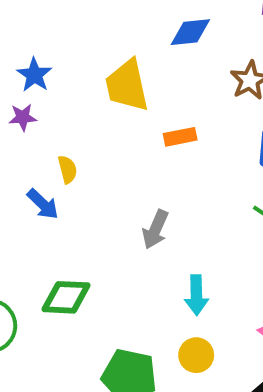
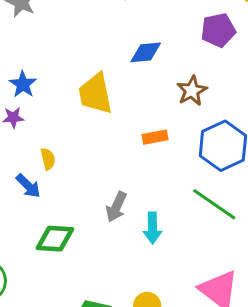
orange rectangle: (180, 137) -> (155, 137), moved
cyan arrow: (196, 295) -> (152, 228), moved
green diamond: (66, 297) -> (55, 239), moved

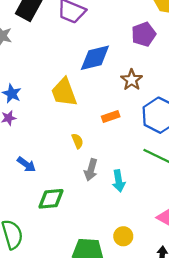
blue diamond: (146, 52) -> (95, 58), size x1.4
yellow semicircle: (48, 159) -> (77, 141), moved

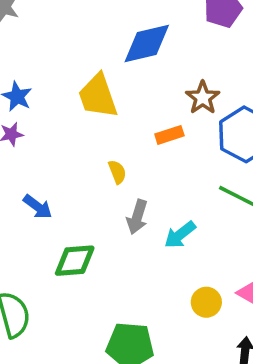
brown star: (132, 80) -> (203, 98), moved
cyan arrow: (119, 181) -> (180, 235), turned 60
yellow circle: (123, 236) -> (206, 302), moved

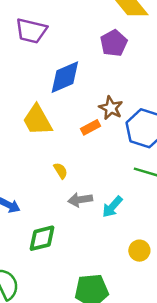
orange rectangle: (169, 135) -> (91, 127), moved
gray arrow: (137, 217) -> (80, 200), turned 75

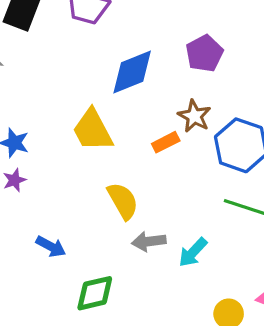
purple pentagon: (114, 43) -> (204, 53), moved
yellow semicircle: (61, 171) -> (123, 201), size x1.6

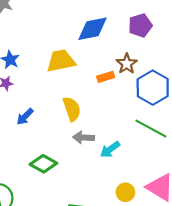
yellow trapezoid: (93, 130) -> (61, 61), turned 96
blue arrow: (51, 247) -> (25, 117), moved, turned 96
green diamond: (95, 293) -> (43, 164), turned 32

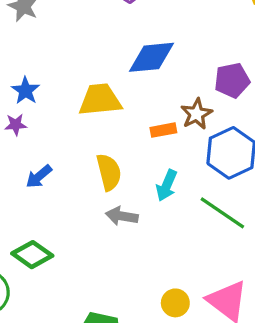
purple pentagon: (140, 25) -> (232, 80), moved
cyan arrow: (110, 149) -> (167, 185), moved, turned -36
green diamond: (43, 164) -> (32, 255), moved

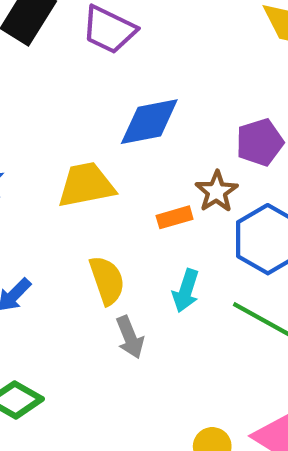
gray arrow: (122, 216) -> (130, 337), turned -116

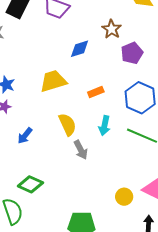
blue diamond: (149, 122) -> (80, 49), size x0.7
brown star: (217, 192) -> (112, 29), moved

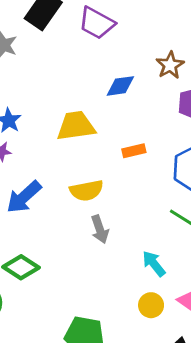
yellow semicircle: (67, 124) -> (87, 190), turned 95
cyan arrow: (105, 126) -> (154, 264), moved, turned 120
blue arrow: (25, 136) -> (24, 197), size x1.5

